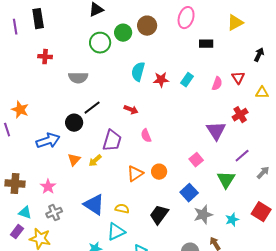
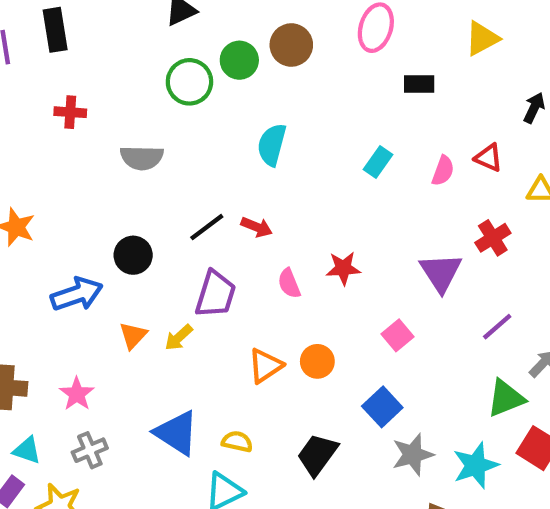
red triangle: (238, 78) -> (489, 158), turned -32
red star: (161, 80) -> (343, 268), moved
black line: (92, 108) -> (207, 227), moved
green triangle: (226, 180) -> (506, 398), moved, turned 36
cyan star: (232, 220) -> (476, 465), size x1.5

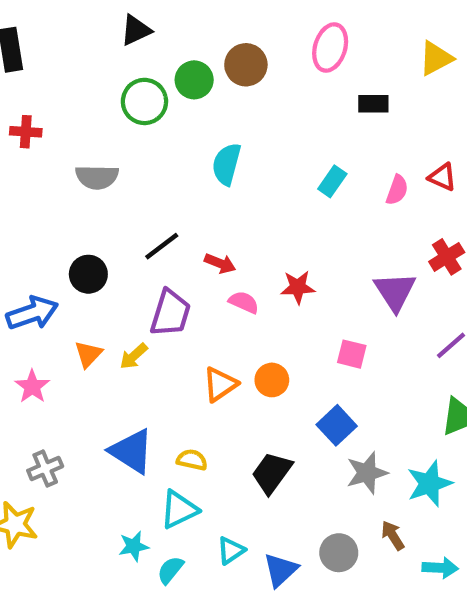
red arrow: (257, 227) -> (220, 263), moved
pink semicircle: (289, 283) -> (244, 302), turned 136
pink square: (398, 335) -> (352, 354), turned -36
pink star: (77, 394) -> (32, 386), moved

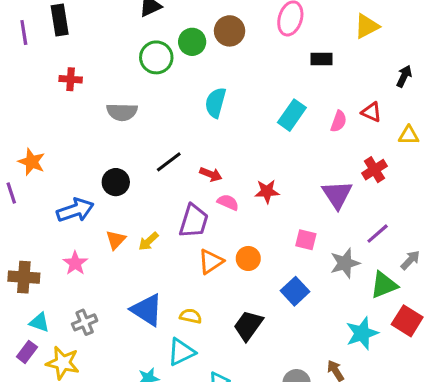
cyan rectangle: (332, 181) -> (292, 115), size x1.4
purple trapezoid: (170, 313) -> (194, 221), moved
gray star: (367, 473) -> (345, 263), moved

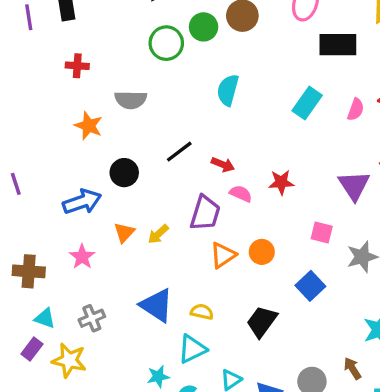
black rectangle: (321, 59) -> (338, 45), size x1.6
orange star: (32, 162) -> (89, 126), moved

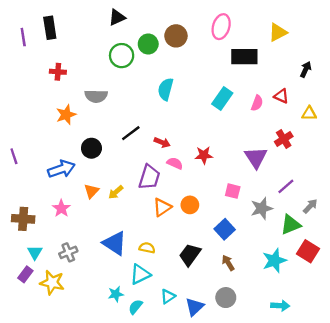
orange star: (89, 126) -> (66, 115), turned 30
cyan triangle: (45, 318) -> (35, 252), turned 42
brown arrow: (352, 368) -> (228, 263), moved

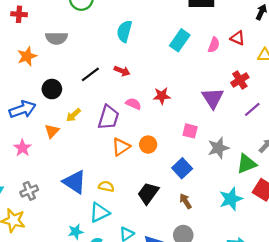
red arrow: (162, 142) -> (122, 71), moved
purple line: (286, 186) -> (252, 109), moved
yellow arrow: (116, 192) -> (73, 115), moved

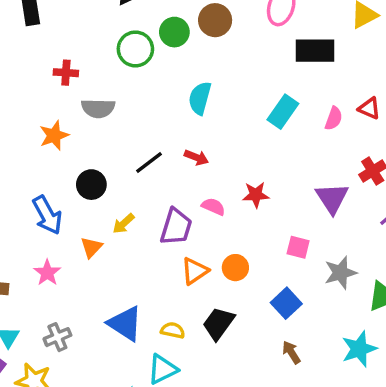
red cross: (19, 14) -> (66, 73), moved
blue arrow: (22, 109) -> (47, 215), turned 80
black trapezoid: (148, 193) -> (218, 324), moved

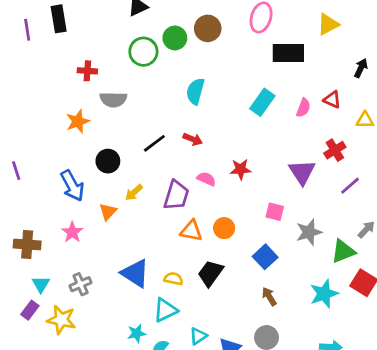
orange triangle: (195, 271) -> (191, 231), turned 45

